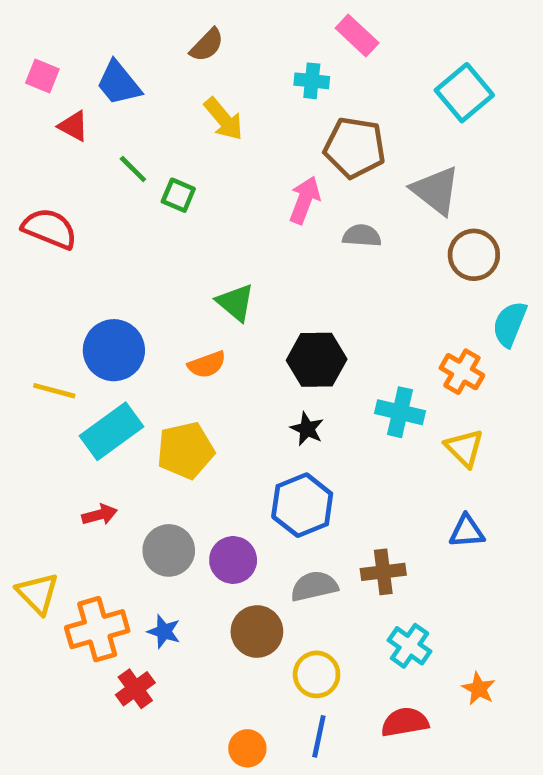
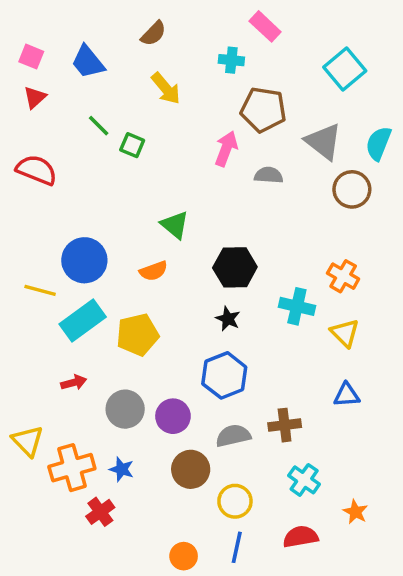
red triangle: (73, 126) -> (35, 97), moved, turned 50
cyan semicircle: (510, 324) -> (378, 143), moved

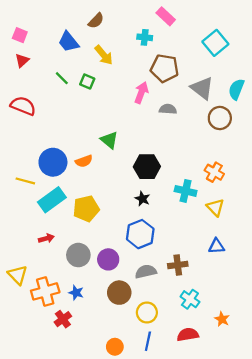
blue trapezoid: (88, 62) -> (68, 42), moved
green square: (132, 145) -> (87, 82), moved
orange semicircle: (153, 271) -> (84, 161), moved

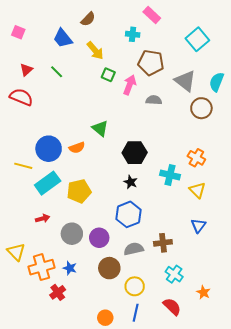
red triangle: (22, 61) -> (26, 70), moved
green square: (87, 82) -> (108, 75), moved
blue triangle: (216, 246) -> (198, 226), turned -49
red semicircle: (188, 335) -> (172, 307), turned 54

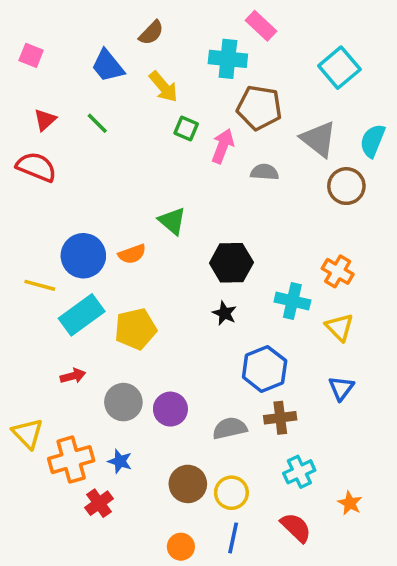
cyan cross: (133, 34) -> (228, 59), size x1.5
blue hexagon: (129, 214) -> (265, 369), moved
brown circle: (109, 268) -> (188, 484), moved
cyan cross: (174, 274) -> (299, 472), turned 30

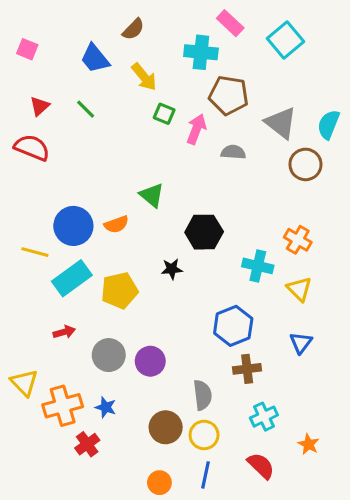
cyan square: (339, 68) -> (285, 40), moved
black star: (224, 313) -> (172, 269), moved, turned -30
gray semicircle: (230, 428) -> (202, 395), moved, turned 96

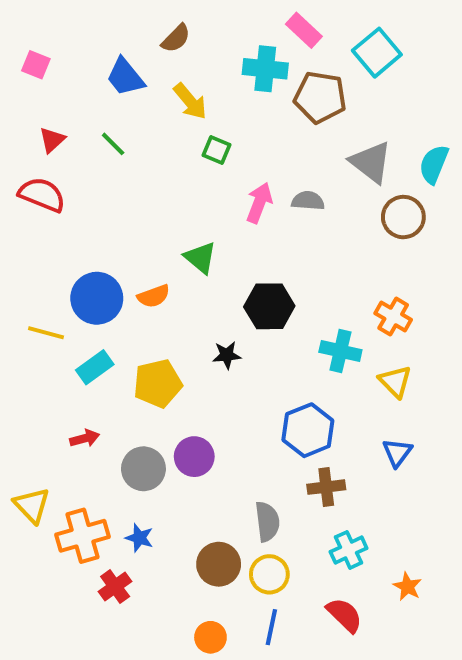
brown pentagon: (229, 95) -> (320, 97), moved
pink arrow: (196, 129) -> (259, 203), moved
cyan rectangle: (72, 278) -> (95, 367), size x0.7
purple circle: (150, 361) -> (194, 457), moved

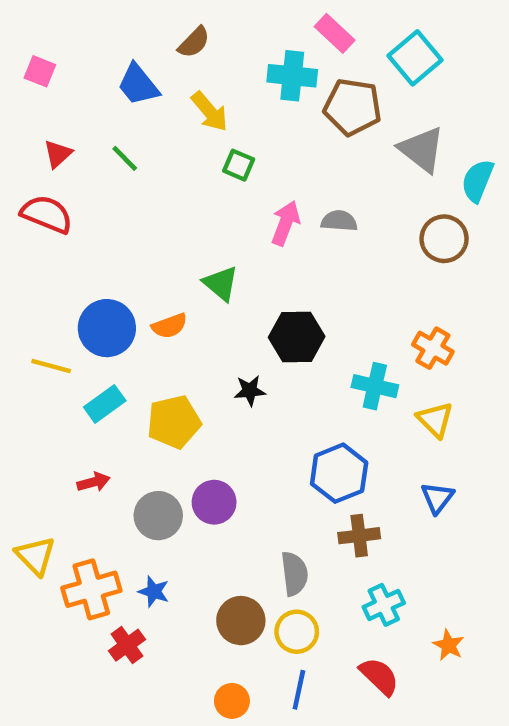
gray triangle: (371, 162) -> (422, 149), moved

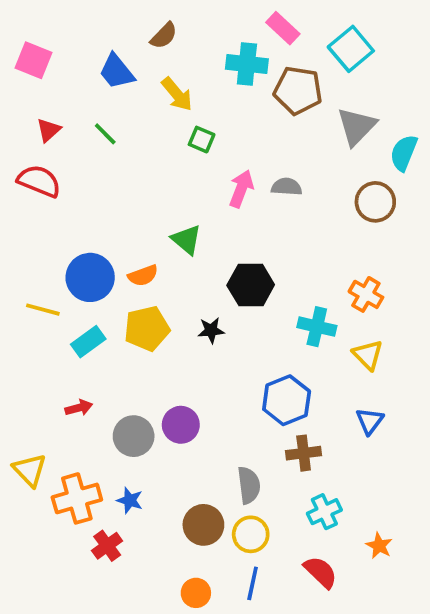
pink square: (40, 71) -> (33, 60), size x1.4
gray triangle: (422, 149) -> (356, 126), turned 36
yellow pentagon: (174, 422) -> (147, 328), moved

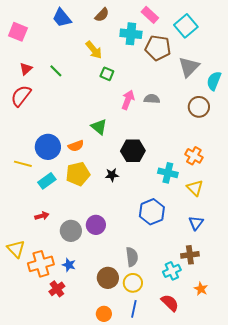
brown semicircle: (164, 36) -> (102, 15), moved
blue trapezoid: (117, 72) -> (62, 18), moved
red semicircle: (39, 181) -> (21, 96), turned -75
brown cross: (304, 453) -> (190, 255), moved

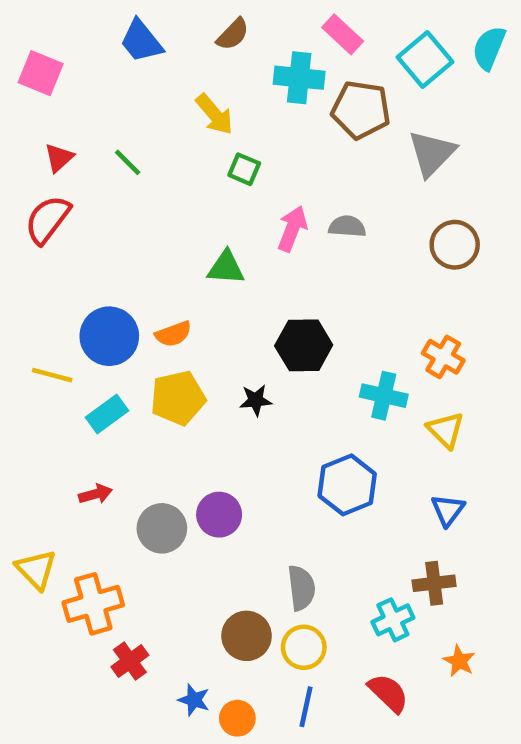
cyan semicircle: (214, 81) -> (489, 48), moved
green triangle: (99, 127) -> (226, 268), moved, turned -36
blue star: (69, 265) -> (194, 700), moved

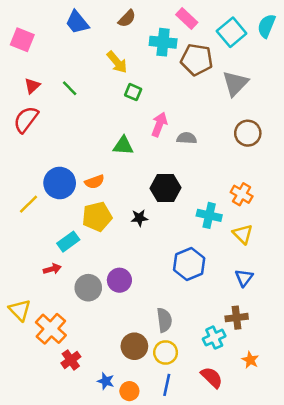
gray semicircle: (347, 226) -> (187, 138), moved
yellow line: (52, 375) -> (28, 204), turned -60
cyan rectangle: (107, 414) -> (68, 242), moved
orange cross: (93, 604) -> (51, 329), turned -32

